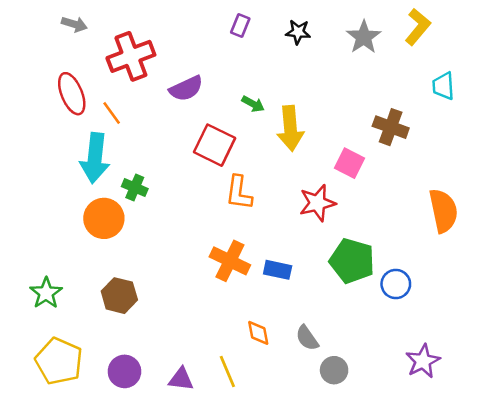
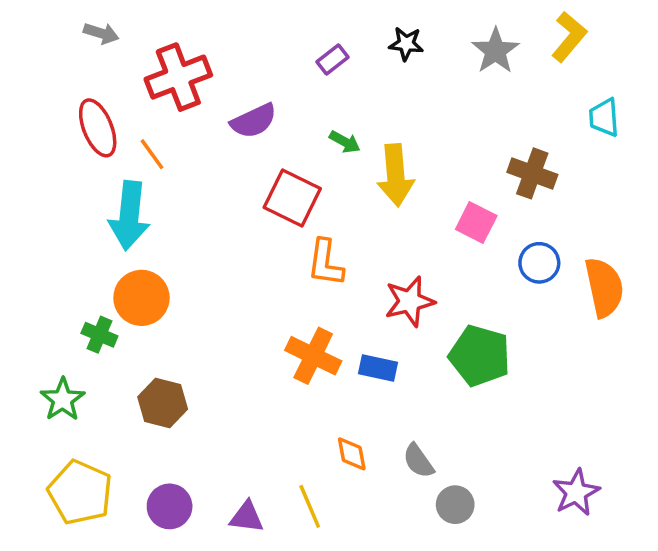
purple rectangle: (240, 26) -> (333, 60), moved, turned 30
green cross: (135, 188) -> (99, 335), moved
red star: (317, 203) -> (410, 301), moved
blue circle: (396, 284) -> (539, 263), moved

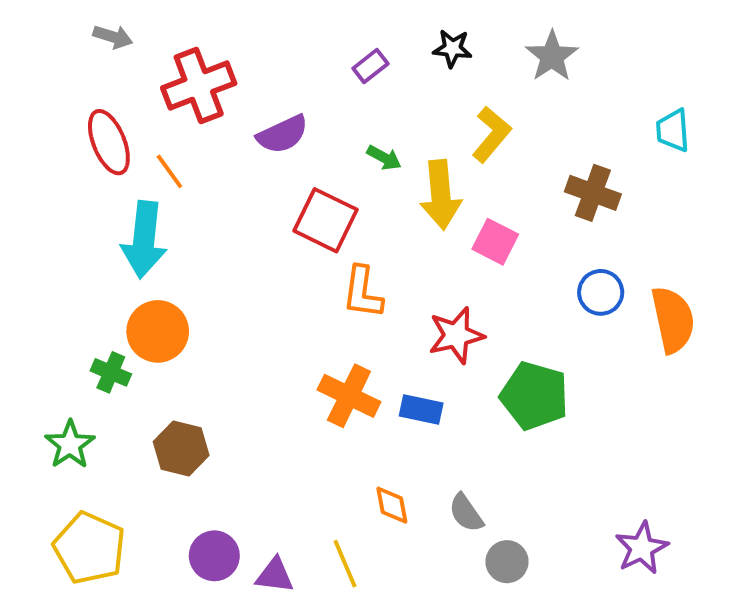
yellow L-shape: (569, 37) -> (491, 134), moved
pink square: (476, 223) -> (495, 242), moved
purple circle: (170, 506) -> (214, 556), moved

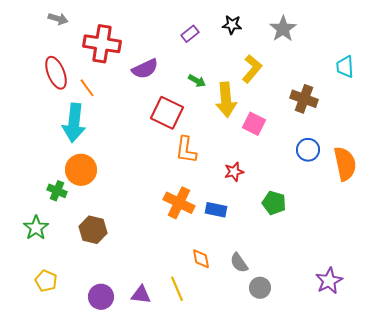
red cross: (199, 86) -> (102, 44), turned 30
red star: (456, 335) -> (234, 172), size x0.7
green pentagon: (534, 396) -> (274, 203), size x0.7
yellow pentagon: (89, 548) -> (46, 281), size x0.6
purple circle: (214, 556) -> (101, 297), moved

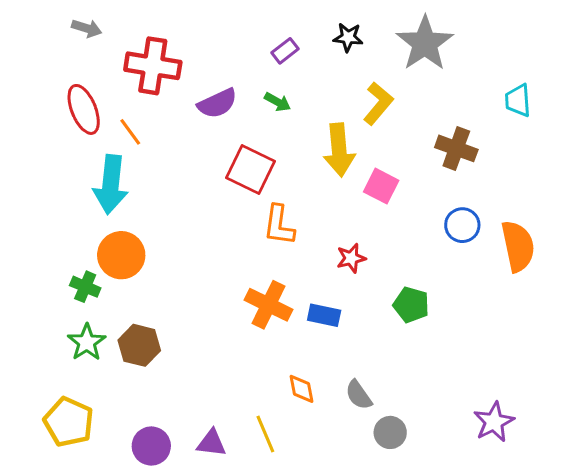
gray star: (283, 29) -> (425, 43), size x1.4
green arrow: (197, 81) -> (277, 102), moved
green star: (36, 228) -> (87, 342), moved
yellow pentagon: (46, 281) -> (69, 422), size x1.5

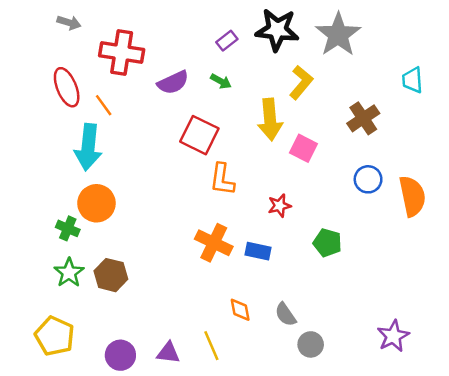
black star: (348, 37) -> (277, 30), size x1.8
brown cross: (456, 148) -> (363, 118), turned 36

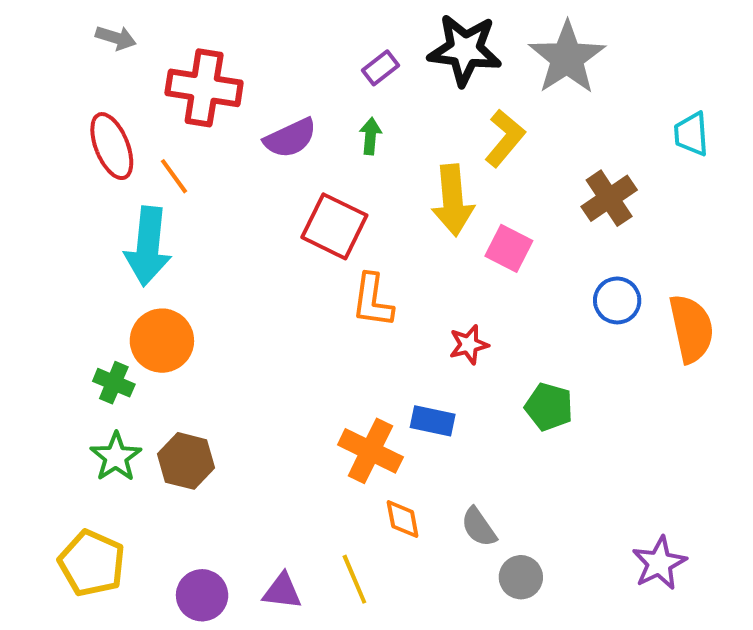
green arrow: (221, 81) -> (370, 136), turned -114
orange cross: (214, 243) -> (370, 451), moved

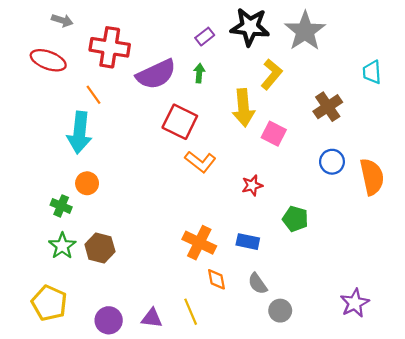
purple semicircle: (290, 138) -> (156, 74), size x1.4
red ellipse: (112, 146) -> (48, 60), moved, turned -48
orange L-shape: (372, 300) -> (200, 162), turned -60
orange circle: (162, 341) -> (87, 183), size x0.7
blue rectangle: (433, 421) -> (248, 242), moved

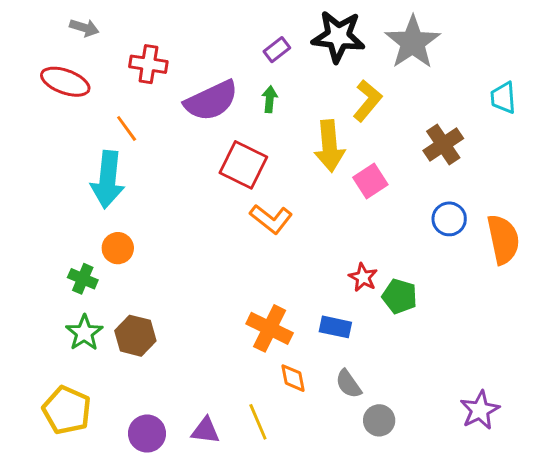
red cross: (110, 47) -> (148, 64), size x0.7
pink square: (274, 134) -> (370, 181), turned 30
red star: (252, 185) -> (363, 277), moved, turned -30

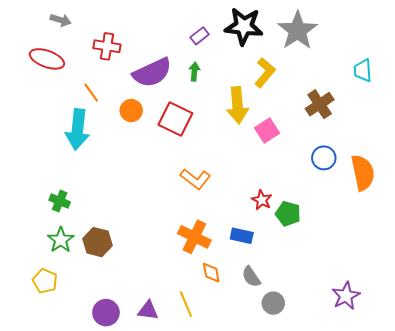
orange L-shape: (271, 219) -> (195, 179), moved
orange circle: (118, 248) -> (131, 111), moved
yellow pentagon: (67, 410) -> (45, 281), moved, size x0.7

